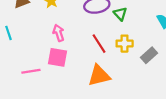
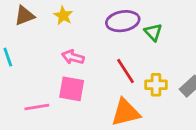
pink arrow: (59, 33) -> (73, 57), turned -56
yellow cross: (125, 44) -> (156, 85), moved

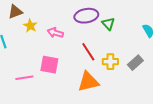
yellow star: (63, 16) -> (30, 26), moved
pink arrow: (73, 57) -> (55, 33), moved

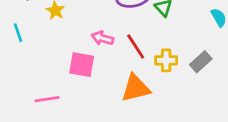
pink arrow: (55, 33) -> (102, 38), moved
pink line: (24, 78) -> (47, 99), moved

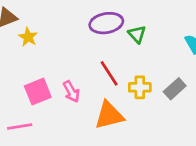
pink arrow: (102, 38) -> (71, 92), moved, turned -135
pink square: (82, 65) -> (38, 92), moved, turned -32

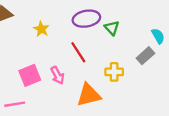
yellow star: (28, 37) -> (41, 29), moved
red line: (109, 73) -> (78, 52), moved
gray rectangle: (175, 89) -> (145, 56), moved

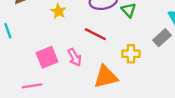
red line: (78, 52) -> (95, 34), turned -30

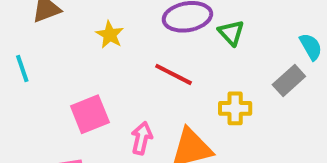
pink arrow: (75, 57) -> (142, 138), moved, turned -138

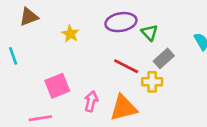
red line: (173, 74) -> (126, 66), moved
gray rectangle: (289, 80) -> (164, 58), moved

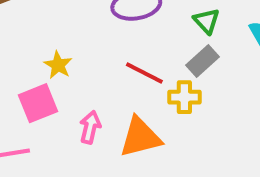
green triangle: (149, 32) -> (207, 21), moved
yellow star: (70, 34) -> (58, 65), moved

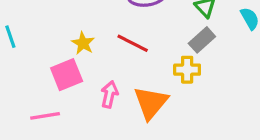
red line: (144, 73) -> (133, 43), moved
orange triangle: (140, 137) -> (151, 103), turned -36

